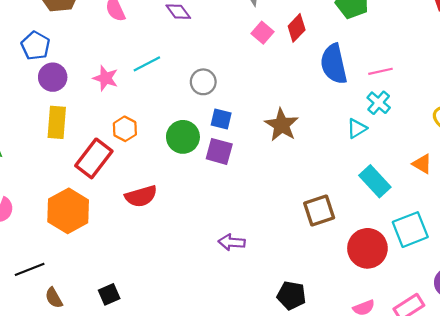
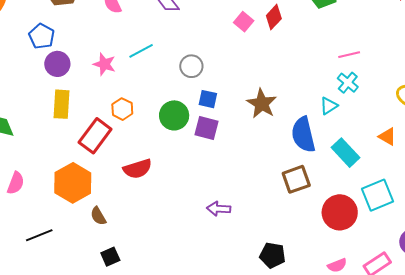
blue semicircle: (334, 64) -> (303, 135), moved
brown semicircle: (54, 298) -> (98, 216), moved

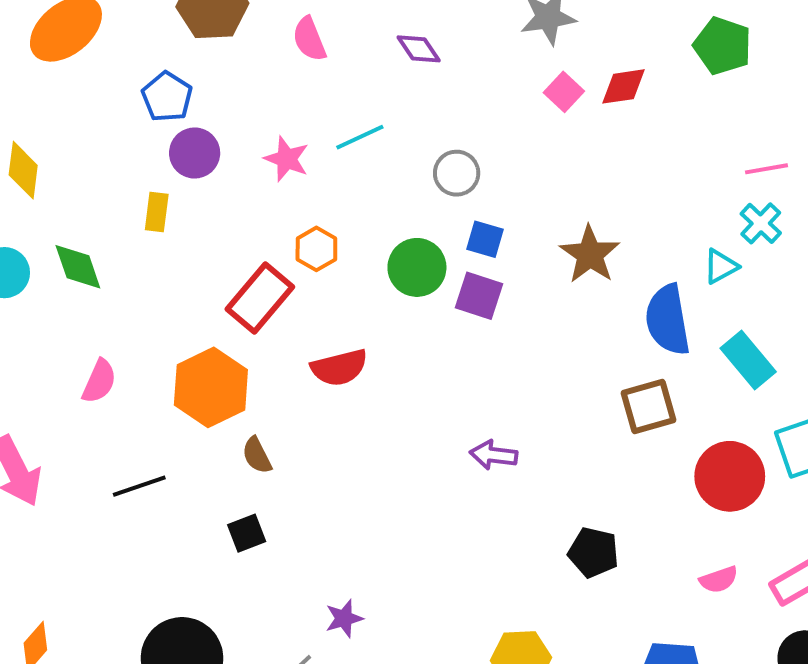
red diamond: (274, 17) -> (624, 86), turned 35
yellow rectangle: (61, 104) -> (157, 212), moved, size x0.7
black square: (110, 257) -> (247, 533), moved

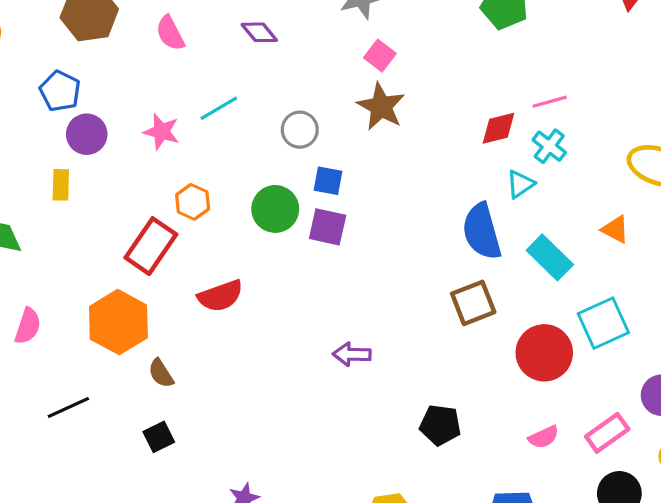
red diamond: (624, 86) -> (499, 128), moved
brown star: (590, 254) -> (381, 107), moved

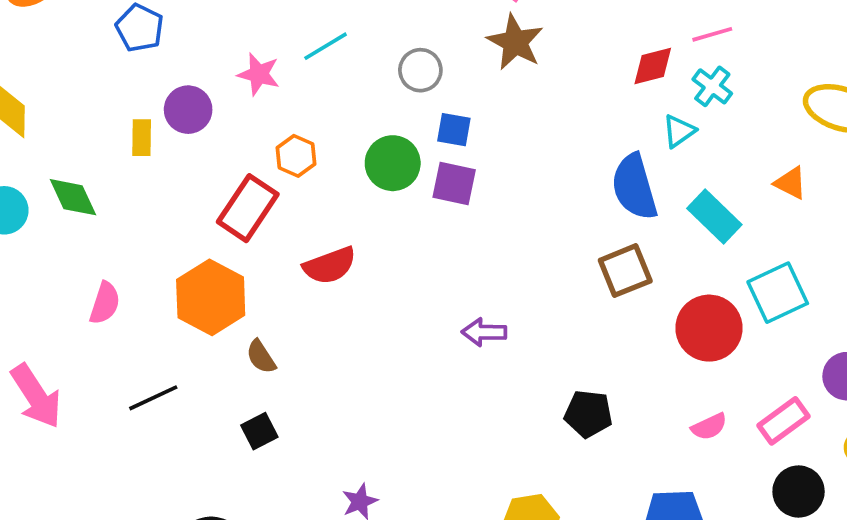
purple circle: (87, 134) -> (188, 110), moved

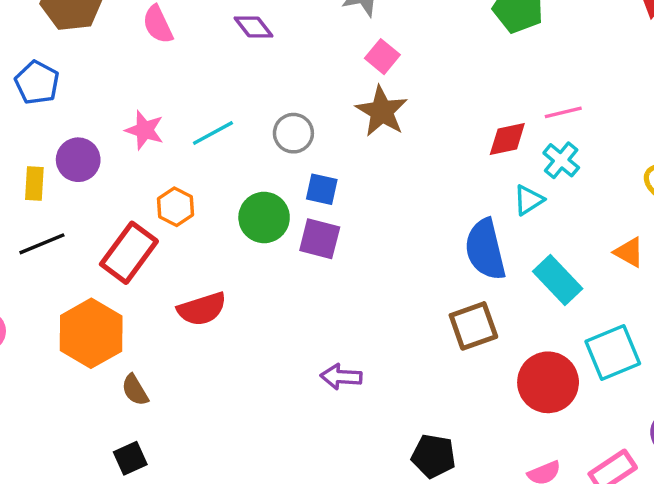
cyan line: (326, 46) -> (213, 133), moved
black line: (153, 398) -> (42, 244), moved

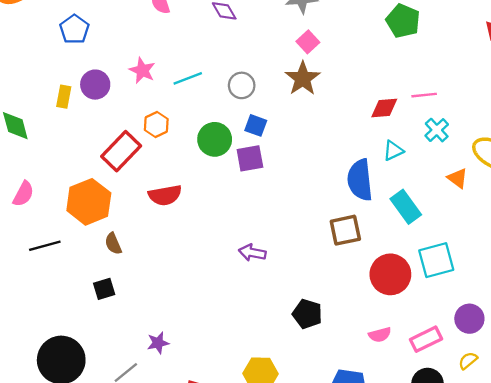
cyan cross: (561, 160) -> (437, 130), moved
purple square: (320, 239) -> (250, 158), turned -32
black line: (42, 244) -> (45, 246), moved
orange triangle: (629, 252) -> (458, 178), moved

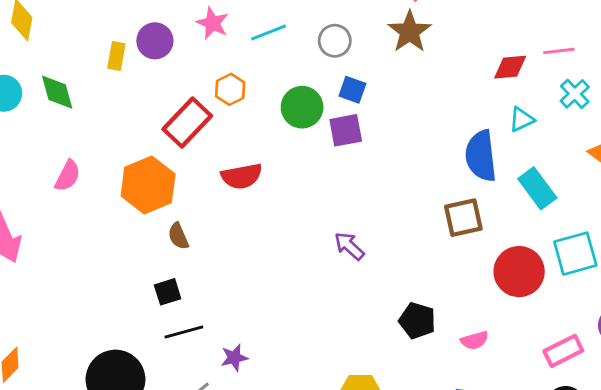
black line: (45, 246) -> (184, 332), moved
purple arrow: (252, 253) -> (349, 246), turned 32
pink semicircle: (380, 335) -> (474, 340), moved

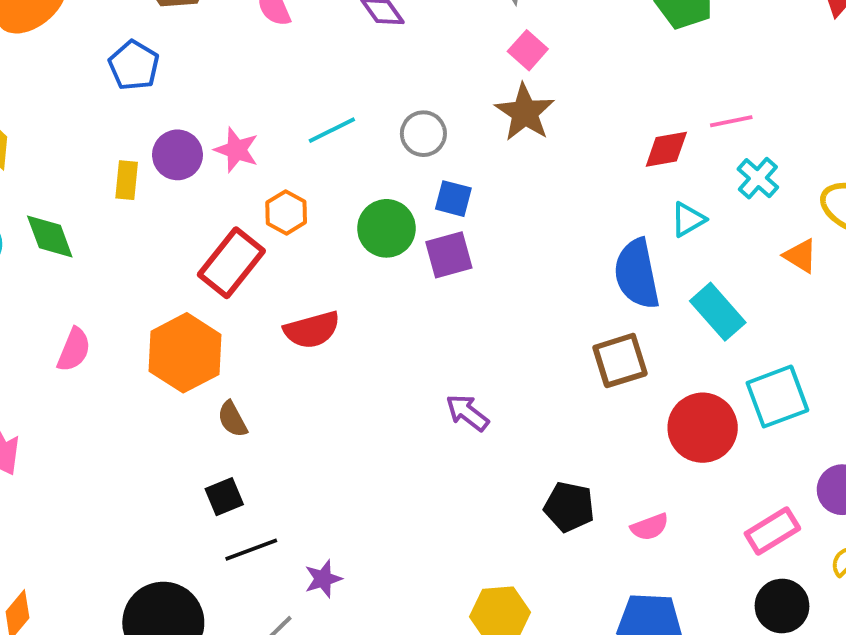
pink star: (213, 23) -> (237, 150), moved

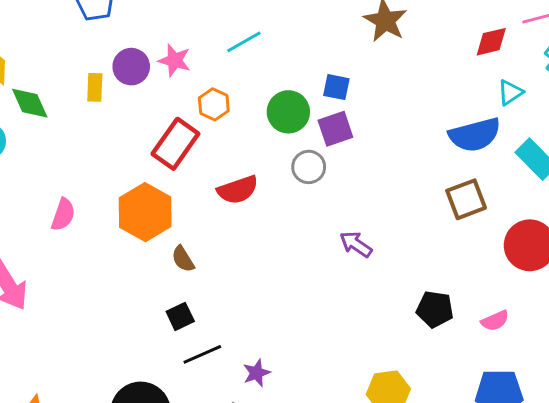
gray circle: (423, 134) -> (309, 167), moved
green diamond: (50, 236) -> (30, 103), moved
blue semicircle: (637, 274) -> (475, 135), turned -90

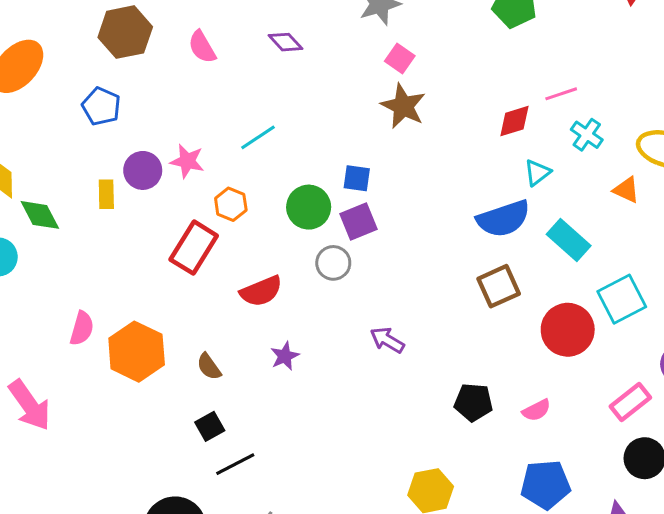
orange hexagon: (145, 212) -> (137, 352), moved
purple star: (257, 373) -> (285, 356), moved

